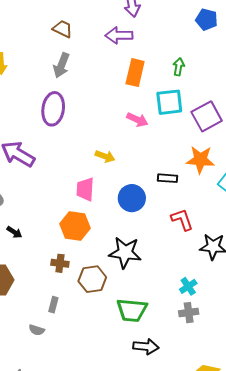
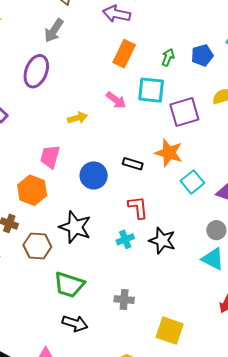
blue pentagon: (207, 19) -> (202, 55), moved, turned 30
yellow arrow: (105, 156) -> (77, 118), moved, turned -48
cyan cross: (188, 286) -> (125, 239), moved

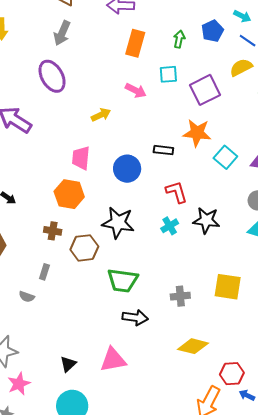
purple ellipse: (36, 71) -> (52, 76), turned -40
cyan square: (151, 90) -> (168, 74), size x0.7
gray cross: (124, 300) -> (180, 296), moved
yellow square: (170, 331) -> (228, 287), moved

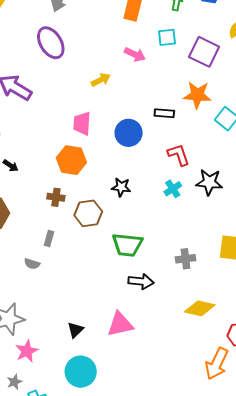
purple square: (205, 90) -> (204, 52), turned -36
black star: (118, 223) -> (121, 187), size x0.6

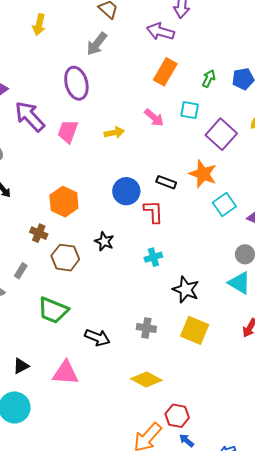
pink trapezoid: (82, 123) -> (68, 131), moved
red L-shape: (179, 155) -> (153, 212), moved
black star: (209, 182) -> (186, 290), moved
green trapezoid: (127, 245) -> (53, 310), moved

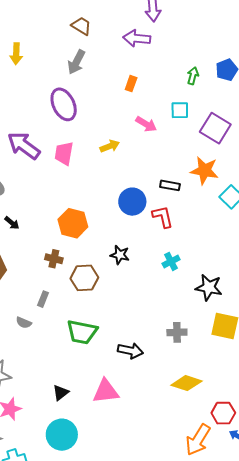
orange rectangle: (165, 72) -> (131, 84), moved, size x0.6

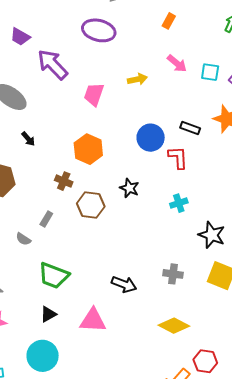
purple ellipse: (64, 104) -> (99, 30), turned -60
cyan square: (180, 110) -> (210, 72), moved
pink trapezoid: (64, 153) -> (94, 94), moved
green trapezoid: (82, 332) -> (54, 276), moved

